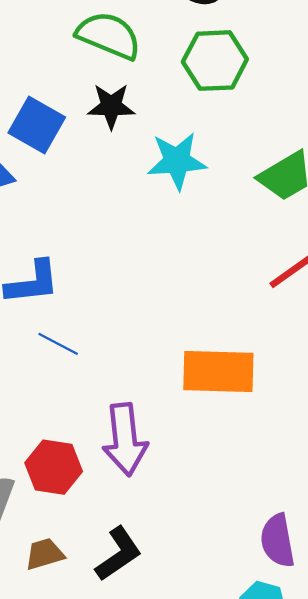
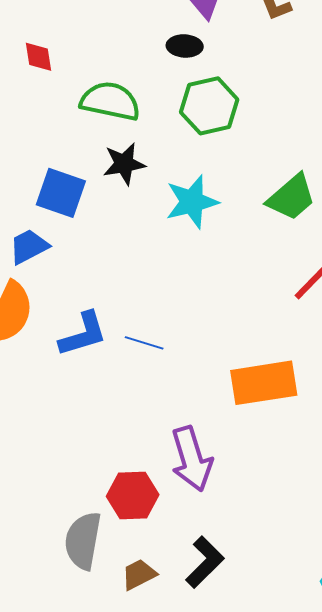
blue line: (58, 344) -> (144, 343), moved

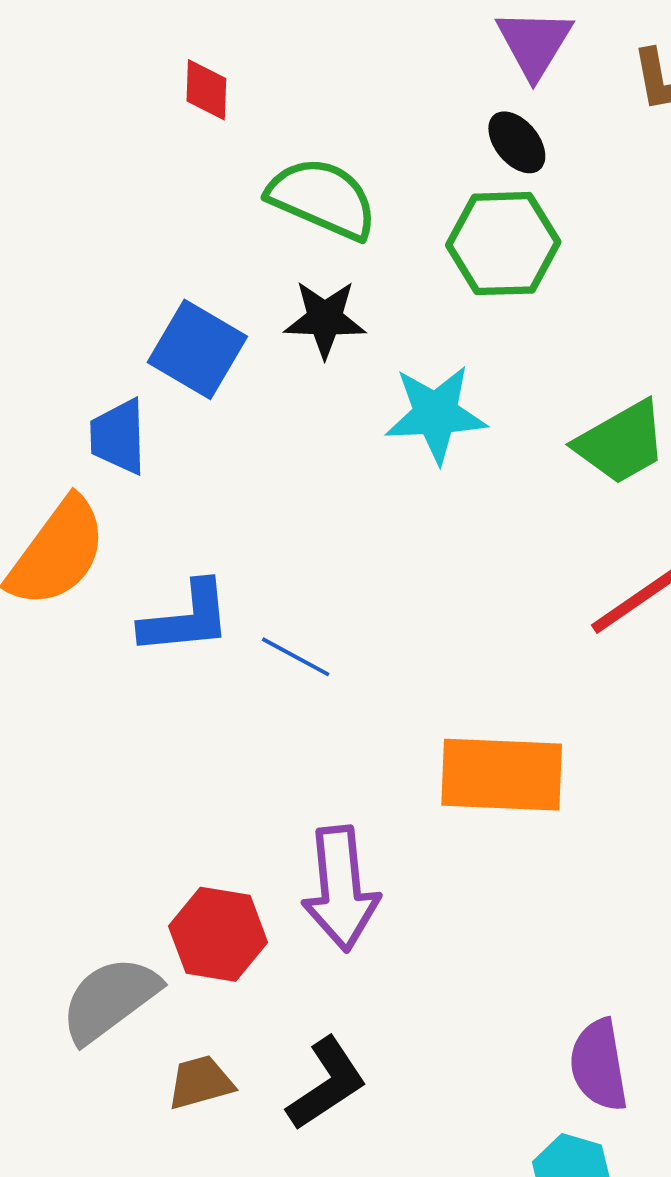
black ellipse: (185, 46) -> (517, 142), moved, turned 36
blue trapezoid: (29, 247) -> (118, 436), turned -75
gray semicircle: (83, 541) -> (110, 999), turned 32

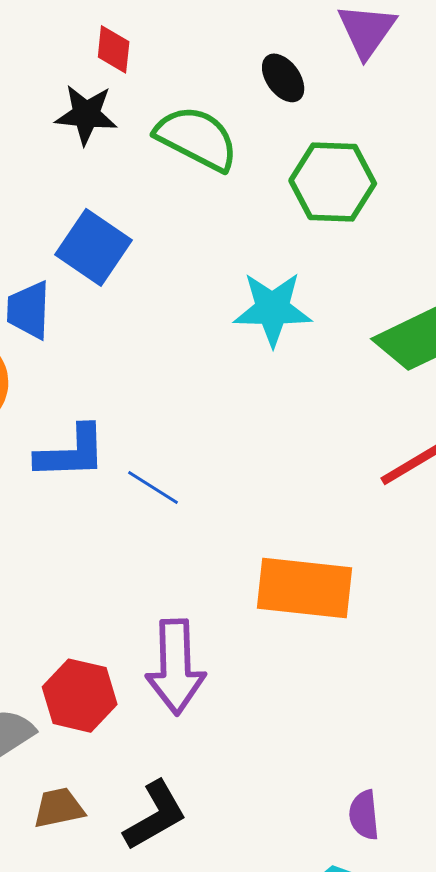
black ellipse: (517, 142) -> (283, 78), moved
black star: (325, 319) -> (86, 115), moved
purple semicircle: (599, 1065) -> (364, 815), size x0.7

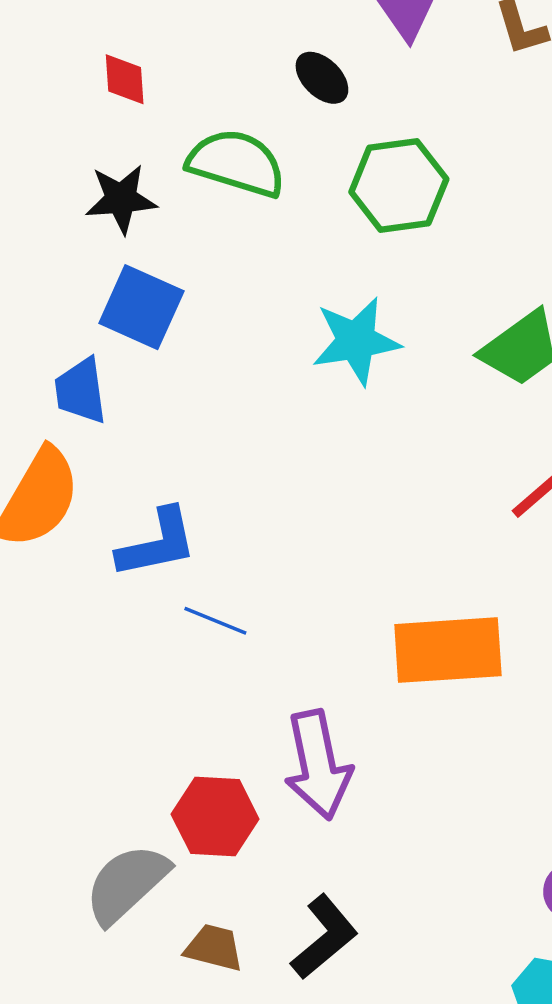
black star: (86, 115) -> (121, 199), moved
blue line: (153, 487) -> (215, 621), moved
brown trapezoid: (59, 808) -> (214, 948), turned 36

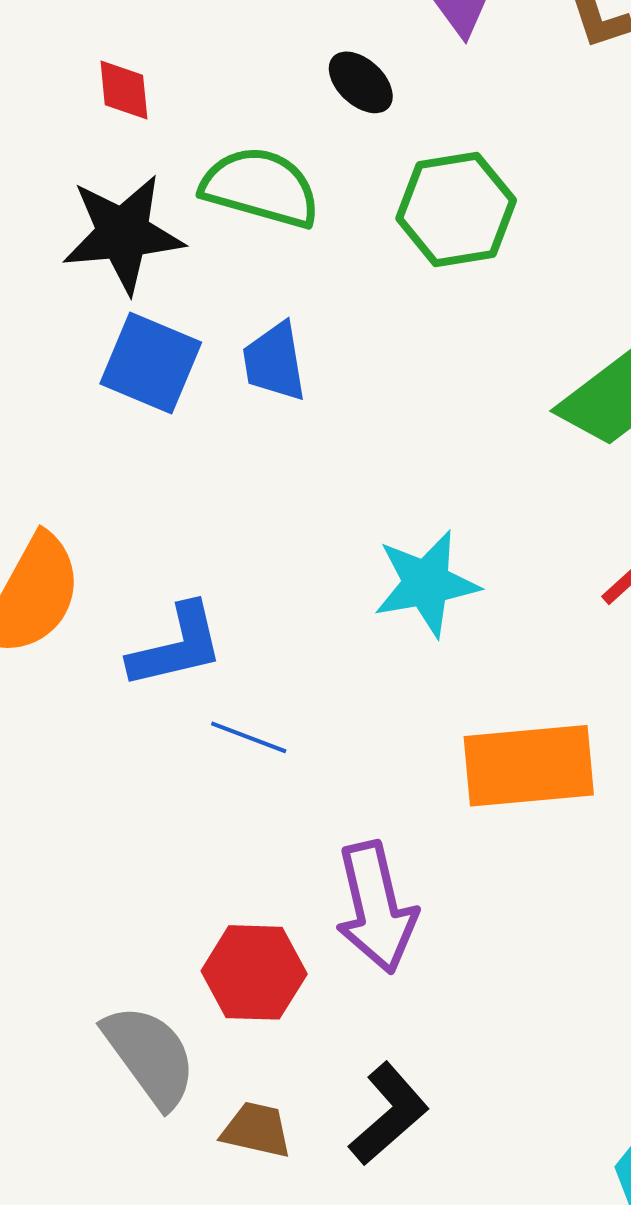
black star: (121, 199) -> (123, 234), size x1.4
cyan star: (356, 341) -> (426, 583), moved
blue trapezoid: (81, 391) -> (274, 362), moved
gray semicircle: (127, 884) -> (150, 1056), turned 98

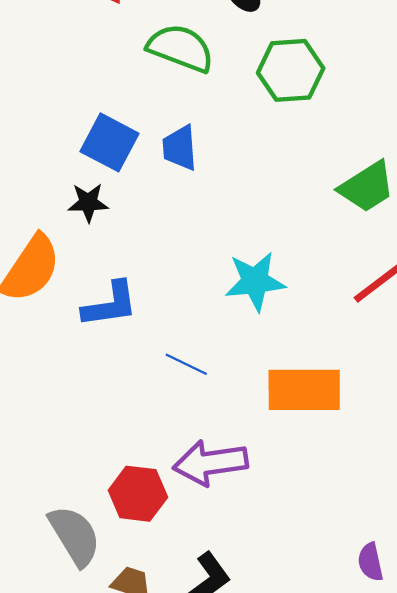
black star: (123, 234) -> (88, 203), moved, size x0.6
blue line: (249, 737) -> (186, 364), moved
purple arrow: (376, 907) -> (210, 463), turned 90

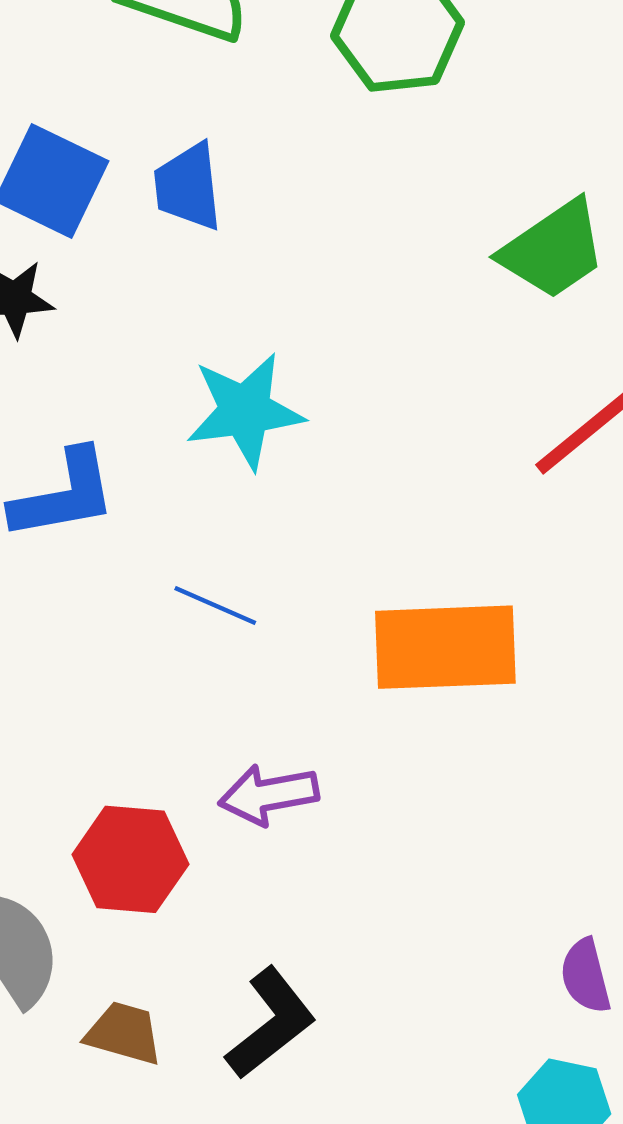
cyan star: (255, 281) -> (245, 411), moved
purple arrow: (210, 463) -> (269, 795), size x0.7

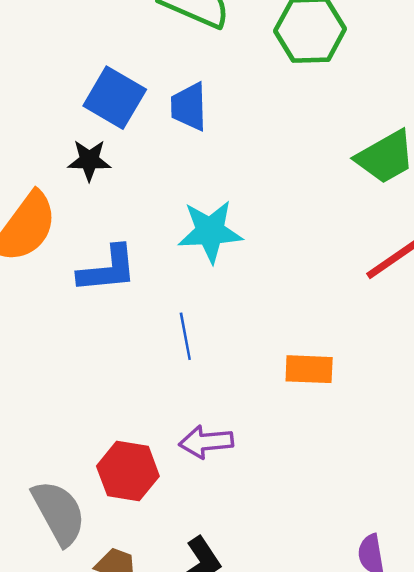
blue line: (215, 606) -> (185, 336), turned 51
orange rectangle: (445, 647) -> (309, 369), size x0.6

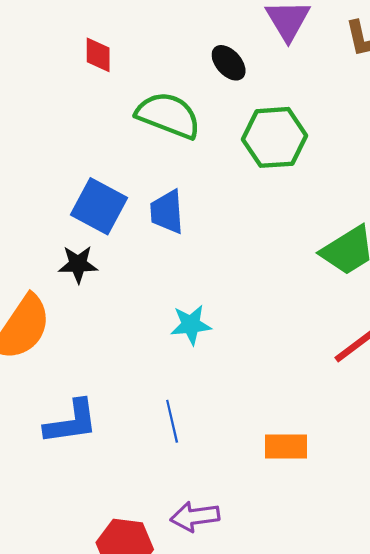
cyan star: (210, 232) -> (191, 325), size x0.7
blue L-shape: (107, 269) -> (71, 422), moved

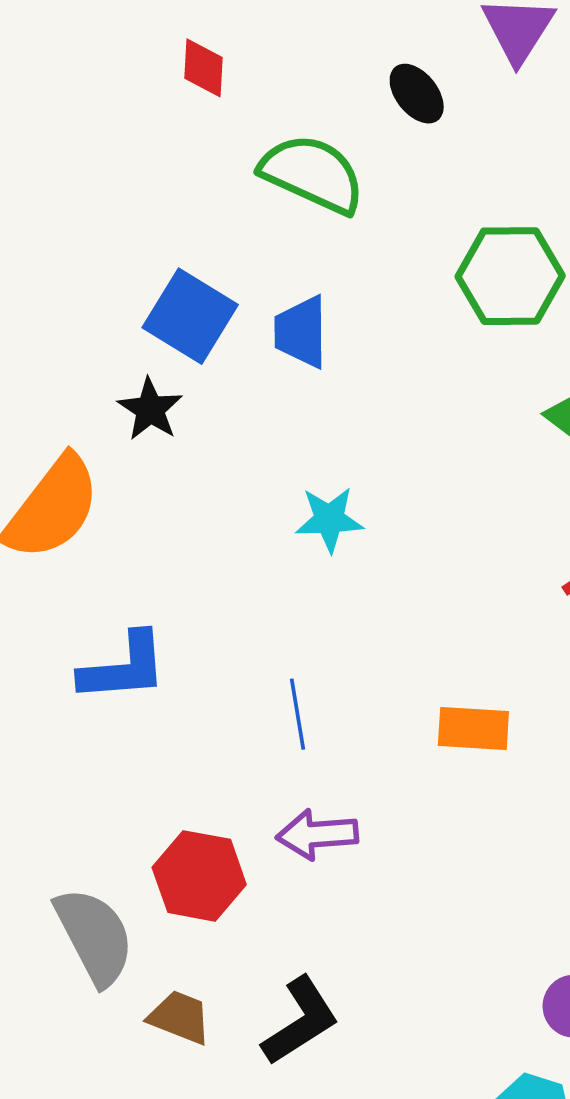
green hexagon: (274, 137) -> (510, 276), moved
black star: (78, 264) -> (150, 409), turned 30
blue line: (172, 421) -> (297, 714), moved

